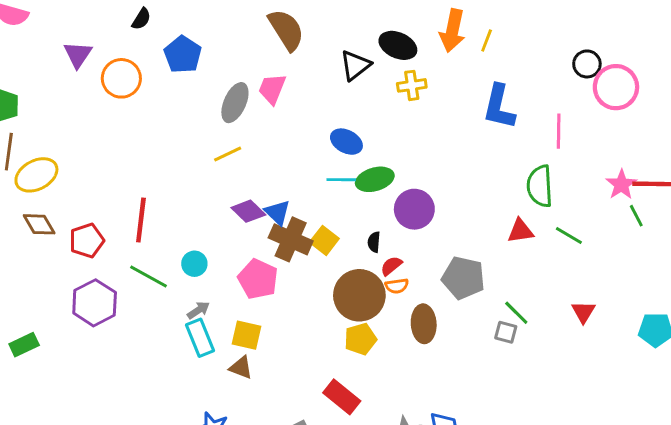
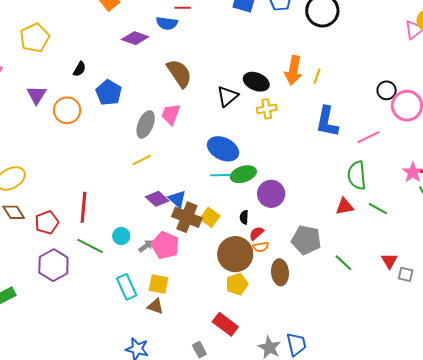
pink line: (559, 131) -> (369, 137), turned 65
blue ellipse: (346, 142) -> (223, 149), size x1.4
gray arrow: (198, 310) -> (146, 246), moved
gray square: (506, 332) -> (406, 274), moved

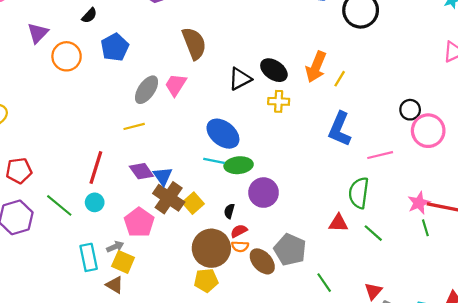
red line: (84, 207) -> (96, 167), moved
gray arrow: (146, 246) -> (115, 247), moved
brown ellipse: (280, 272) -> (262, 261), moved, turned -50

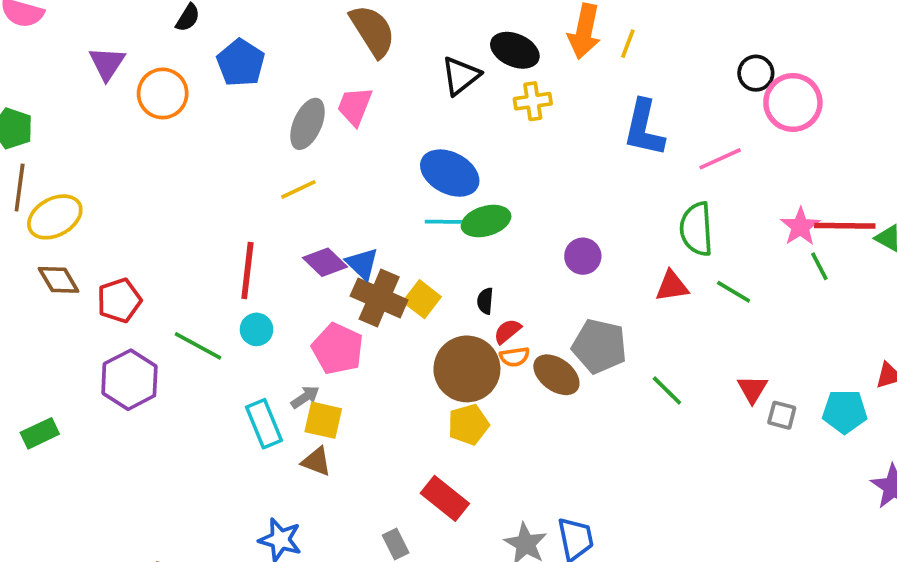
purple circle: (264, 193) -> (583, 256), moved, size x0.7

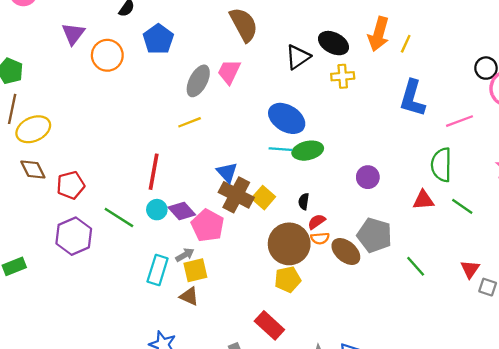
purple diamond: (325, 262) -> (182, 211), moved
yellow square: (323, 420) -> (195, 270), turned -30
cyan rectangle: (264, 424) -> (158, 270), turned 36

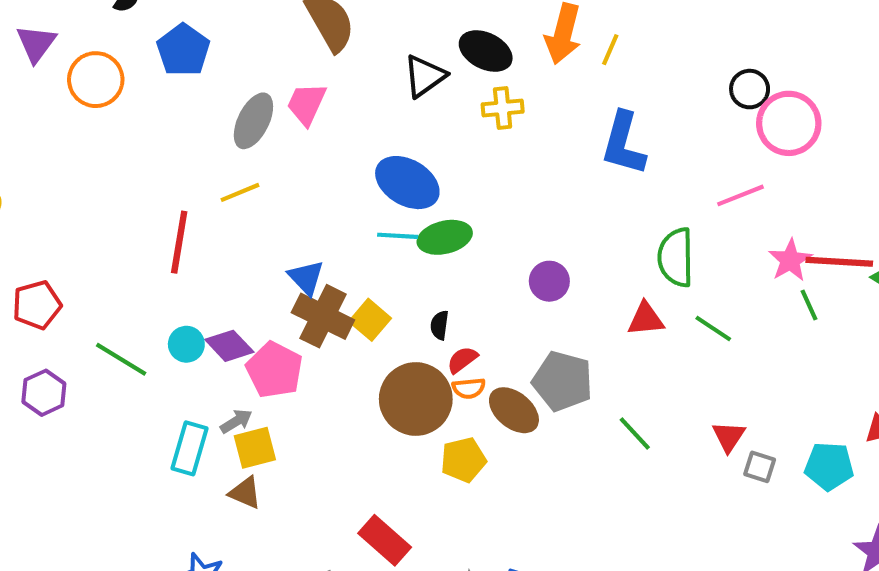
pink line: (459, 121) -> (740, 195), moved
red line: (154, 172) -> (179, 242), moved
purple hexagon: (74, 236) -> (44, 393), size x0.7
yellow pentagon: (288, 279) -> (463, 460), moved

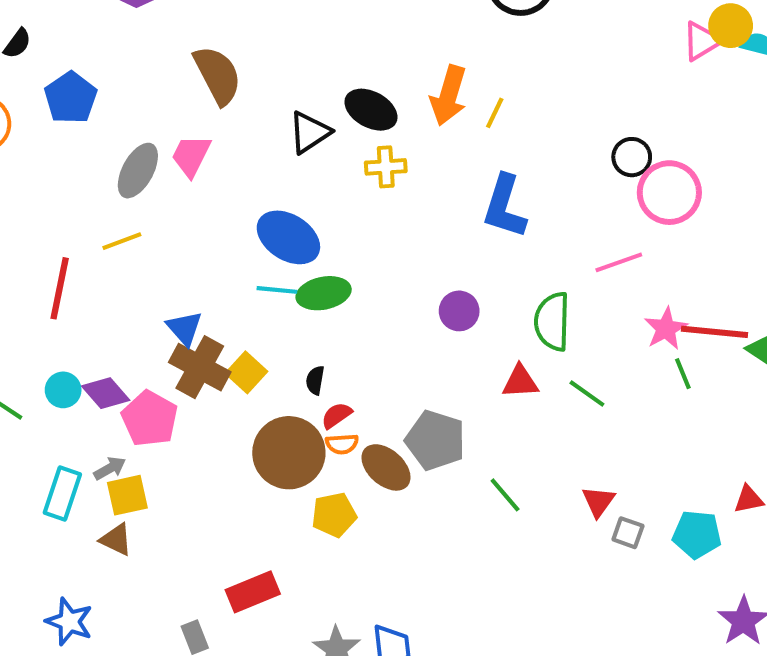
purple circle: (549, 281) -> (459, 311), moved
red rectangle: (385, 540) -> (253, 592), turned -66

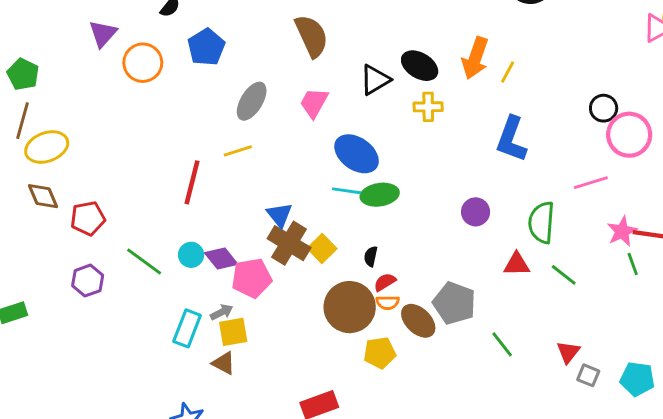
pink trapezoid: (191, 156) -> (314, 103), moved
pink pentagon: (150, 419) -> (252, 278), turned 30

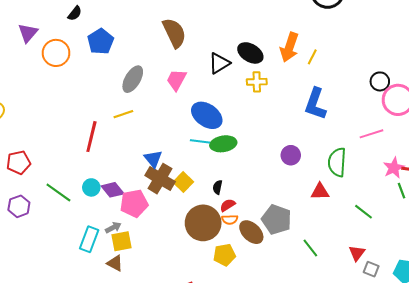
green line: (564, 275) -> (364, 212), moved

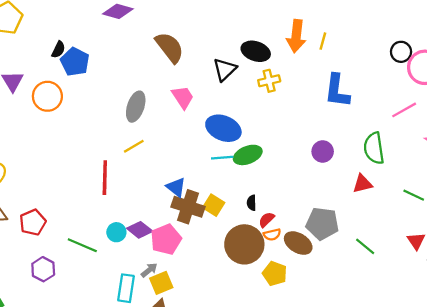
blue pentagon: (100, 41) -> (75, 62), moved
pink trapezoid: (176, 80) -> (183, 97), turned 130
yellow pentagon: (224, 255) -> (275, 274), turned -30

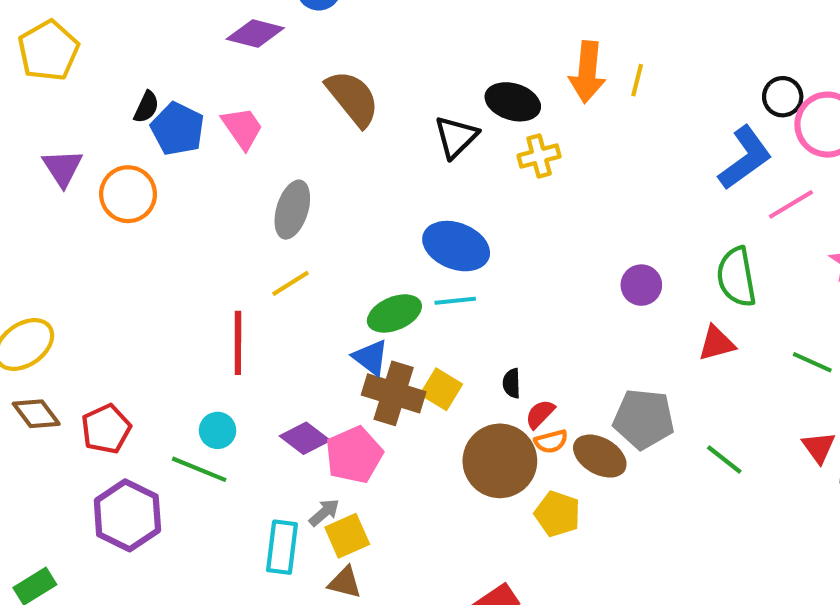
blue L-shape: (337, 91) -> (745, 158), moved, turned -132
pink trapezoid: (183, 97) -> (242, 128), moved
green ellipse: (248, 155) -> (394, 313), moved
cyan circle: (116, 232) -> (218, 430), moved
purple hexagon: (43, 269) -> (127, 515), size x1.5

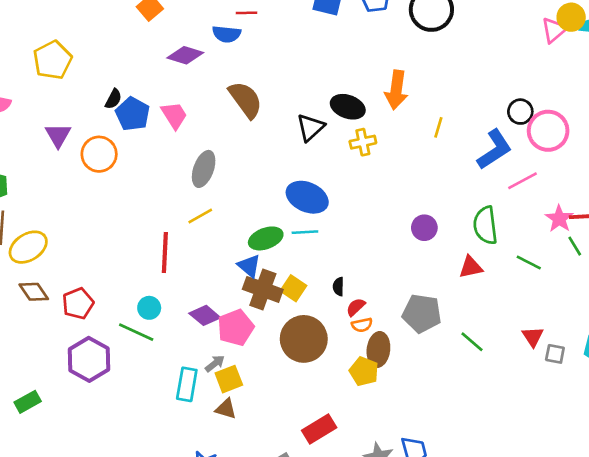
yellow line: (637, 80) -> (438, 127), moved
green line: (812, 362) -> (529, 263), moved
brown ellipse: (600, 456) -> (378, 350), moved, turned 64
brown circle: (500, 461) -> (304, 339), moved

